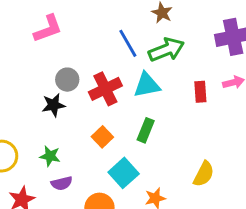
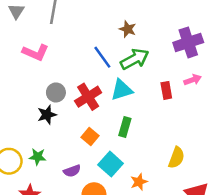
pink L-shape: (48, 29) -> (35, 52), turned 50
green star: (50, 156) -> (38, 157), moved
purple semicircle: (62, 183) -> (72, 171), moved

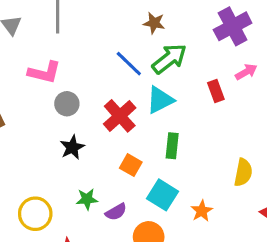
gray circle: (56, 92) -> (67, 104), moved
green star: (38, 157) -> (87, 199), moved

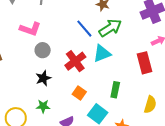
red rectangle: (216, 91) -> (145, 63), moved, size x1.5
green rectangle: (172, 146) -> (115, 90), moved
green star: (87, 199) -> (43, 106), moved

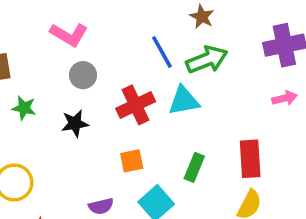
red rectangle: (145, 63) -> (250, 159), moved
orange square: (79, 93) -> (132, 161), turned 32
green star: (43, 106) -> (24, 108), moved

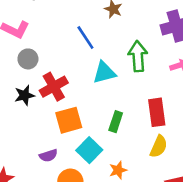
green arrow: (207, 60) -> (138, 56), moved, turned -68
red cross: (136, 105) -> (54, 87), moved
orange square: (132, 161) -> (69, 120), size x1.5

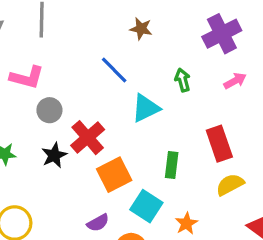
green arrow: (138, 56) -> (183, 80), size x0.6
yellow semicircle: (159, 146) -> (230, 185), turned -130

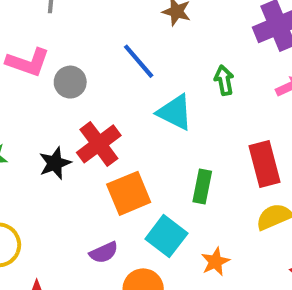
cyan triangle: (146, 108) -> (175, 112), turned 48
gray circle: (49, 110) -> (70, 82), moved

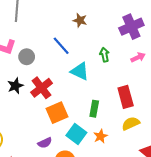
black star: (55, 163) -> (15, 86), moved
orange star: (215, 262) -> (101, 136), moved

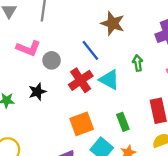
brown star: (80, 20) -> (113, 23), size x1.5
red cross: (42, 88) -> (81, 80), moved
green rectangle: (94, 109) -> (123, 122), turned -35

